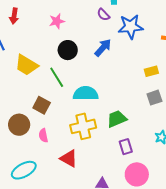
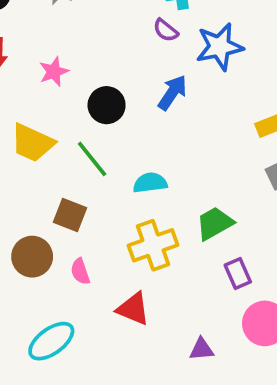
pink star: (57, 21) -> (54, 72), moved
cyan semicircle: (86, 93) -> (150, 183), size x0.7

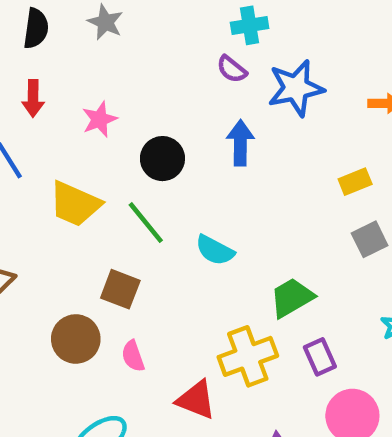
blue arrow: (172, 93) -> (240, 143), turned -33
cyan semicircle: (150, 183) -> (215, 250), turned -144
yellow cross: (153, 245) -> (248, 356), moved

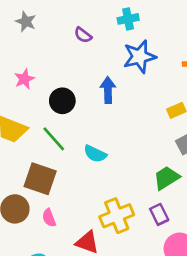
cyan cross: (250, 25) -> (128, 19), moved
purple semicircle: (232, 69) -> (83, 35), moved
brown square: (120, 289) -> (40, 179), size x1.4
green trapezoid: (292, 298) -> (166, 178), moved

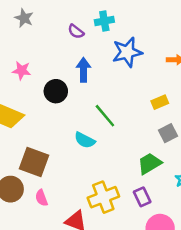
cyan cross: (128, 19) -> (104, 21), moved
pink star: (24, 79) -> (22, 70), turned 30
blue arrow: (108, 90) -> (83, 70), moved
green line: (54, 139) -> (105, 116), moved

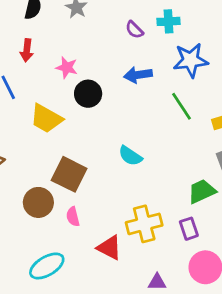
blue arrow: (83, 70) -> (138, 75), turned -105
black circle: (56, 91) -> (88, 94), moved
green line: (105, 116) -> (182, 106), moved

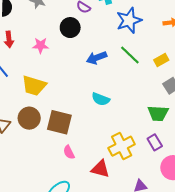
blue arrow: (138, 75) -> (97, 58), moved
black circle: (88, 94) -> (70, 28), moved
green trapezoid: (202, 191) -> (158, 113), turned -140
brown circle: (38, 202) -> (29, 118), moved

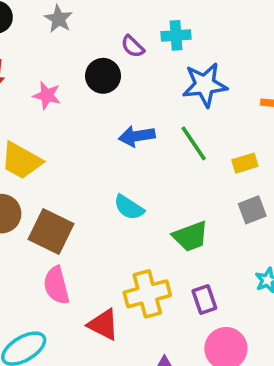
green trapezoid: (158, 113) -> (190, 236), moved, turned -35
pink semicircle: (69, 152) -> (56, 285), size x1.5

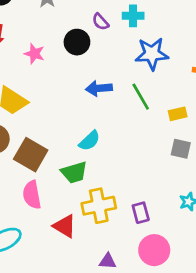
cyan semicircle: (129, 207) -> (89, 141), turned -80
gray square: (252, 210) -> (181, 149), turned 30
green trapezoid: (190, 236) -> (74, 172), moved

